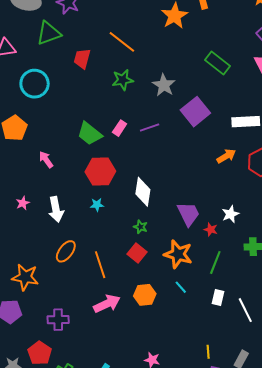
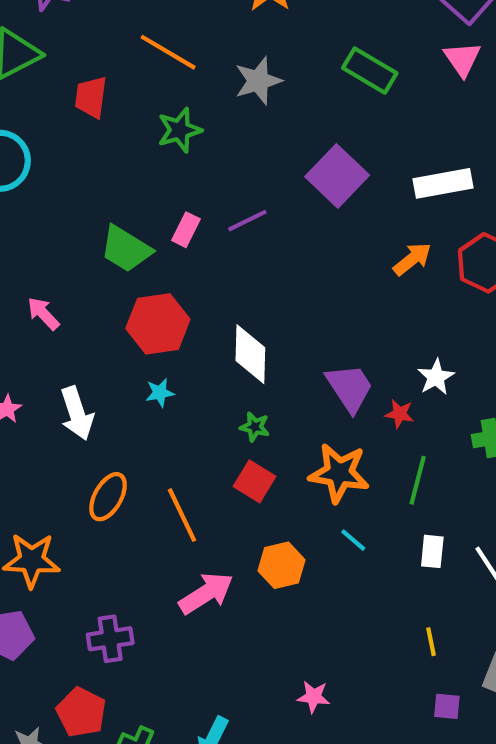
gray star: (164, 85) -> (258, 81), moved, turned 30
yellow line: (208, 352) -> (431, 642), moved

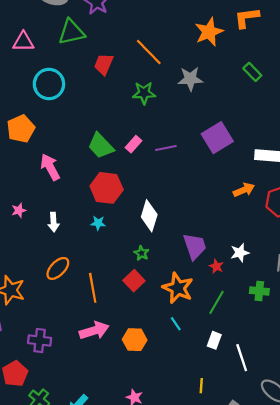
green rectangle: (370, 71) -> (252, 72), moved, size x0.7
pink arrow: (43, 314) -> (50, 167), size x1.4
white arrow: (77, 413) -> (53, 222), size x0.7
orange hexagon: (282, 565) -> (135, 340), moved

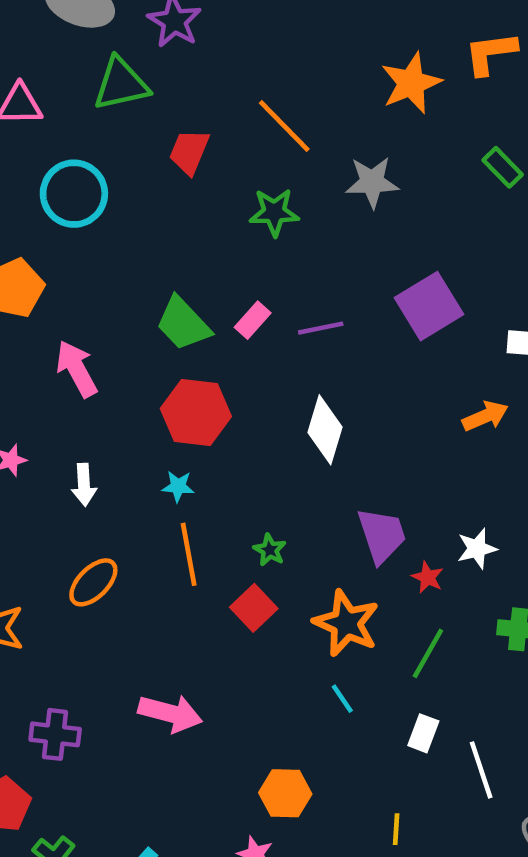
white diamond: (149, 216) -> (325, 430), moved
orange line: (93, 288) -> (189, 554), moved
pink arrow: (94, 331) -> (170, 713), turned 32
orange hexagon: (135, 340) -> (285, 793), moved

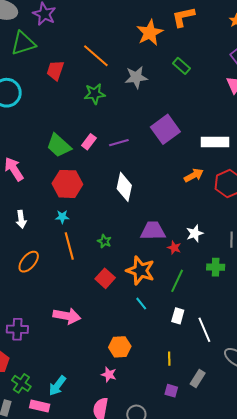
green rectangle: (503, 167) -> (182, 66), moved
purple trapezoid: (382, 535) -> (153, 231), turned -68
red square: (254, 608) -> (105, 278), moved

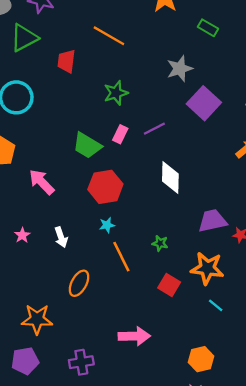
gray star: (136, 77) -> (180, 69), moved
green star: (95, 94) -> (116, 93), moved

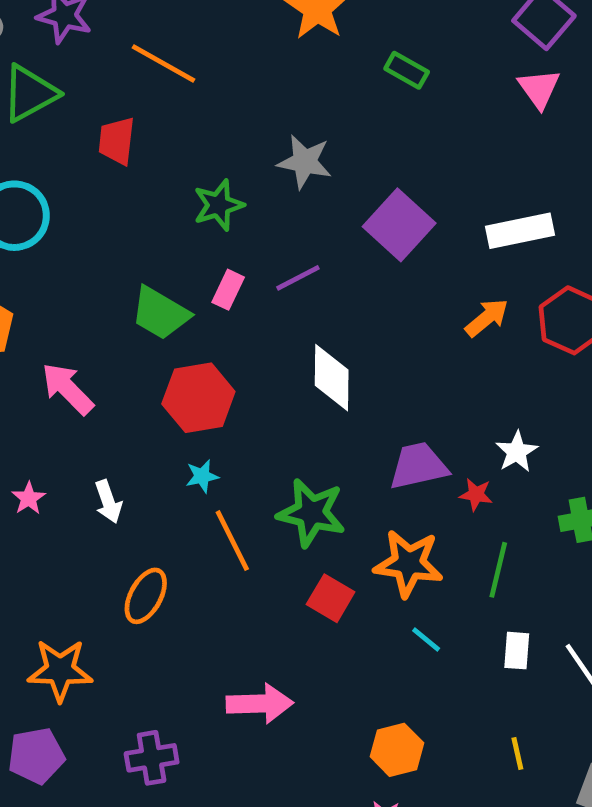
orange line: (109, 36) -> (163, 63), moved
gray star: (180, 69) -> (305, 162), moved, turned 30
green star: (160, 243) -> (311, 513), size x2.0

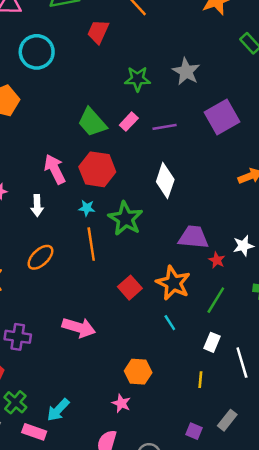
pink arrow: (68, 389) -> (55, 169), moved
green star: (311, 513) -> (125, 219), moved
yellow line: (517, 753) -> (200, 380), moved

